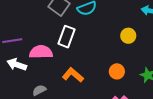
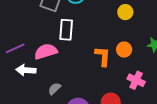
orange L-shape: (73, 75) -> (103, 56), moved, turned 70

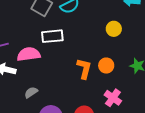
white rectangle: (66, 30) -> (52, 36), turned 70

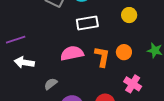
white rectangle: (52, 36) -> (87, 23), moved
pink semicircle: (29, 54) -> (72, 53), moved

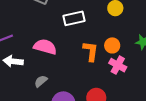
pink semicircle: (72, 53) -> (45, 47), moved, turned 30
pink cross: (133, 84) -> (118, 65), moved

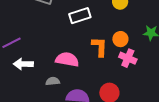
pink semicircle: (45, 47) -> (67, 59), moved
gray semicircle: (41, 81) -> (53, 81), turned 40

